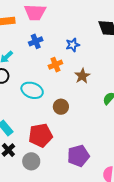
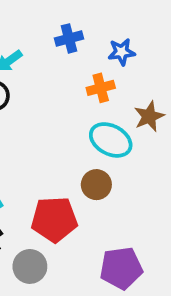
blue star: (73, 45) -> (122, 52), moved
cyan ellipse: (32, 90) -> (111, 140), moved
brown circle: (61, 107) -> (96, 185), moved

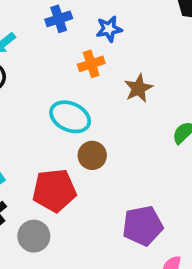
cyan ellipse: (111, 140) -> (70, 117), moved
purple pentagon: (121, 268) -> (143, 226), moved

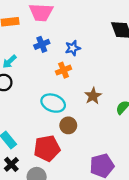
brown star: (138, 88) -> (93, 96), moved

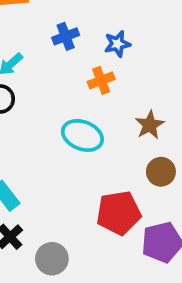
brown circle: (68, 125) -> (161, 172), moved
red pentagon: (47, 148) -> (119, 213), moved

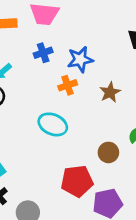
blue star: (117, 44) -> (80, 59), size x1.4
brown star: (150, 125) -> (110, 92), moved

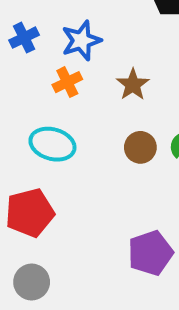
brown circle: (108, 152) -> (140, 147), moved
red pentagon: (77, 181) -> (30, 213), moved

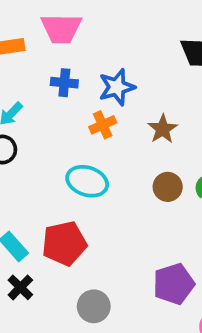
blue cross: (24, 38) -> (64, 83), turned 30
gray circle: (32, 282) -> (94, 306), moved

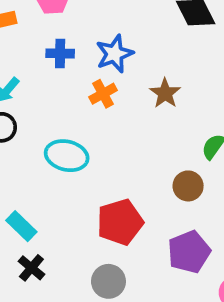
cyan ellipse: (87, 181) -> (67, 156), moved
brown circle: (168, 187) -> (188, 186), moved
red pentagon: (64, 243) -> (120, 222), moved

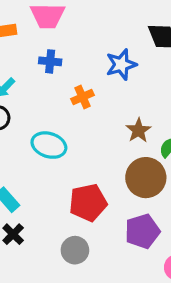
blue star: (114, 54) -> (121, 65), moved
brown star: (165, 93) -> (138, 130), moved
brown circle: (188, 186) -> (146, 178), size x1.6

